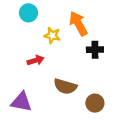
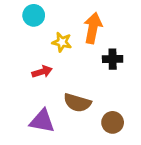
orange arrow: (78, 24) -> (93, 28), turned 40
purple triangle: (21, 102) -> (42, 121), moved

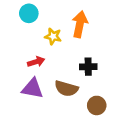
black cross: (113, 59) -> (88, 67), moved
purple triangle: (42, 121) -> (32, 88), moved

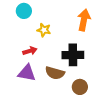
orange arrow: (80, 24) -> (84, 20), moved
black cross: (88, 67) -> (73, 55), size x1.5

